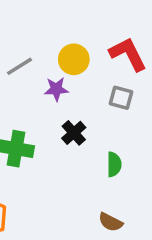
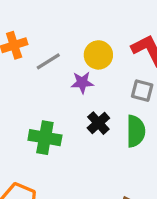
green semicircle: (114, 164) -> (136, 131), moved, size x1.4

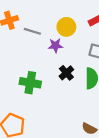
gray line: (48, 61) -> (32, 31), turned 49

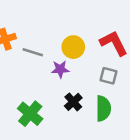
green cross: (30, 83) -> (30, 114), turned 30

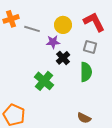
black cross: (73, 102) -> (63, 58), moved
green cross: (30, 114) -> (44, 81), moved

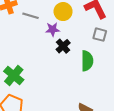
gray square: (90, 47) -> (100, 35), moved
green cross: (44, 81) -> (14, 75), moved

